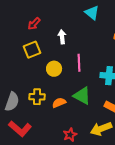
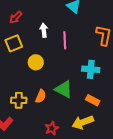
pink line: (79, 63) -> (65, 40), moved
yellow cross: (37, 97) -> (19, 100), moved
orange semicircle: (59, 103) -> (41, 96), turned 136

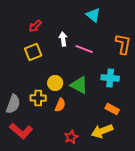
pink line: (65, 40) -> (84, 49), turned -66
yellow circle: (36, 62) -> (55, 83), moved
green triangle: (64, 89) -> (79, 85), moved
yellow cross: (19, 100) -> (38, 98), moved

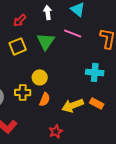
white arrow: (63, 39) -> (48, 12), moved
pink line: (84, 49) -> (73, 33), moved
green triangle: (79, 85) -> (46, 41), moved, turned 36
yellow arrow: (102, 131) -> (73, 105), moved

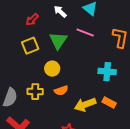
white arrow: (48, 12) -> (60, 12), turned -40
yellow circle: (40, 77) -> (52, 69), moved
orange semicircle: (45, 99) -> (61, 91), moved, turned 48

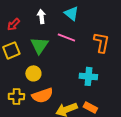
white arrow: (60, 12) -> (41, 16), turned 40
orange semicircle: (61, 91) -> (42, 95), size x1.5

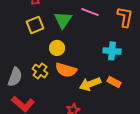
orange semicircle: (42, 95) -> (66, 70), turned 35
yellow cross: (16, 96) -> (40, 71), turned 35

